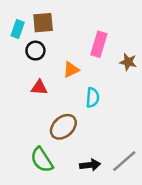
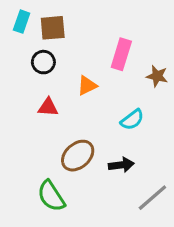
cyan rectangle: (18, 29) -> (22, 22), moved
cyan semicircle: (93, 98) -> (132, 120), moved, turned 48
black arrow: (90, 165) -> (121, 165), moved

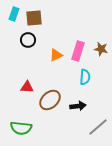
pink rectangle: (121, 54) -> (78, 51), moved
red triangle: (48, 107) -> (27, 87), moved
cyan semicircle: (132, 120) -> (85, 77), turned -49
green semicircle: (51, 196) -> (21, 128), moved, turned -50

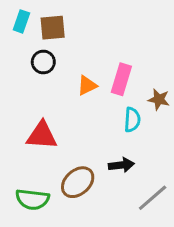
brown star: (101, 49) -> (159, 99), moved
red triangle: (27, 87) -> (42, 135), size x1.5
brown ellipse: (50, 100) -> (78, 182), moved

